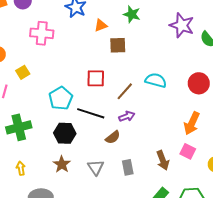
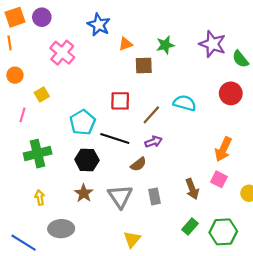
green star: (132, 14) -> (165, 45), moved, turned -30
pink cross: (42, 33) -> (62, 53), turned 35
red circle: (199, 83) -> (231, 93), moved
gray triangle: (96, 167) -> (120, 196), size x1.4

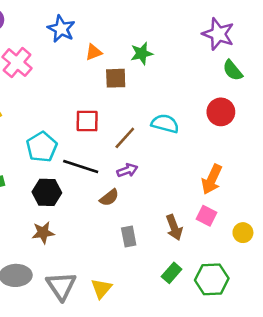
purple star: (212, 44) -> (218, 34), moved
brown star: (84, 193) -> (43, 233), turned 30
gray triangle: (120, 196) -> (61, 286), moved

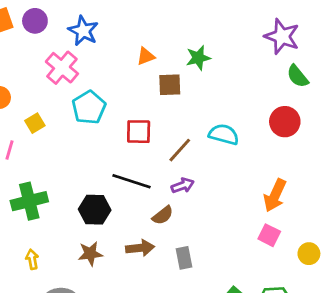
blue star: (61, 29) -> (83, 31), moved
cyan pentagon: (42, 147) -> (89, 107), moved
brown arrow: (174, 227) -> (140, 248), moved, turned -75

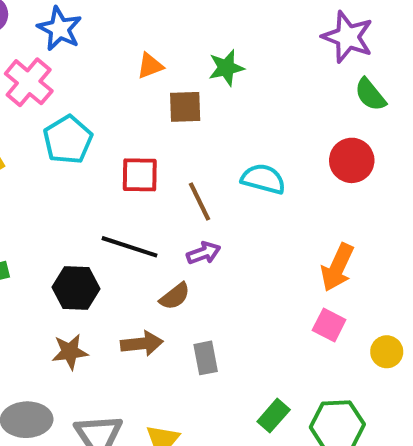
brown line: (180, 150) -> (199, 202), turned -68

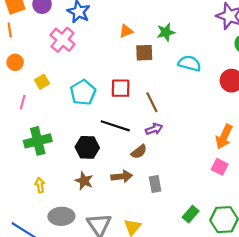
cyan pentagon: (68, 140) -> (83, 92), moved
cyan semicircle: (263, 179) -> (190, 63), moved
brown star: (70, 352) -> (84, 181), turned 30

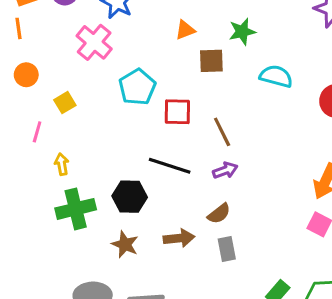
cyan pentagon: (83, 92) -> (137, 87), moved
green cross: (38, 141) -> (76, 209), moved
brown semicircle: (139, 152) -> (219, 214), moved
yellow arrow: (40, 185) -> (62, 164), moved

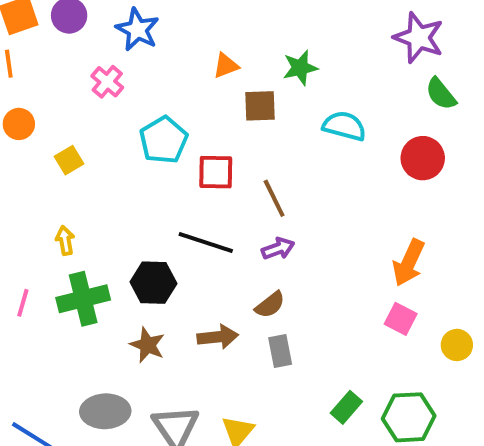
pink cross: (94, 42) -> (107, 82), size x0.7
pink line: (37, 132) -> (23, 303), moved

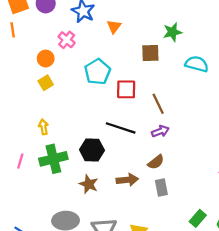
orange triangle: (226, 66) -> (114, 27), moved, turned -32
orange circle: (19, 124) -> (46, 59), moved

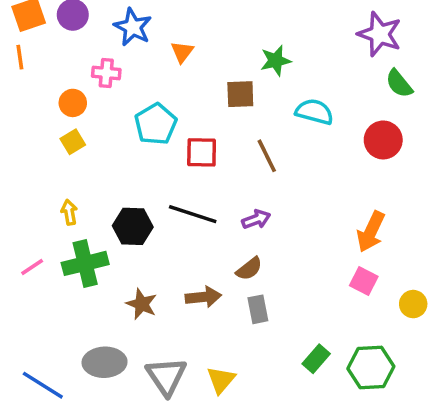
pink cross: (67, 40) -> (106, 73), turned -35
brown line: (158, 104) -> (267, 156), moved
black hexagon: (92, 150) -> (133, 226), moved
pink line: (20, 161) -> (32, 267), turned 40

